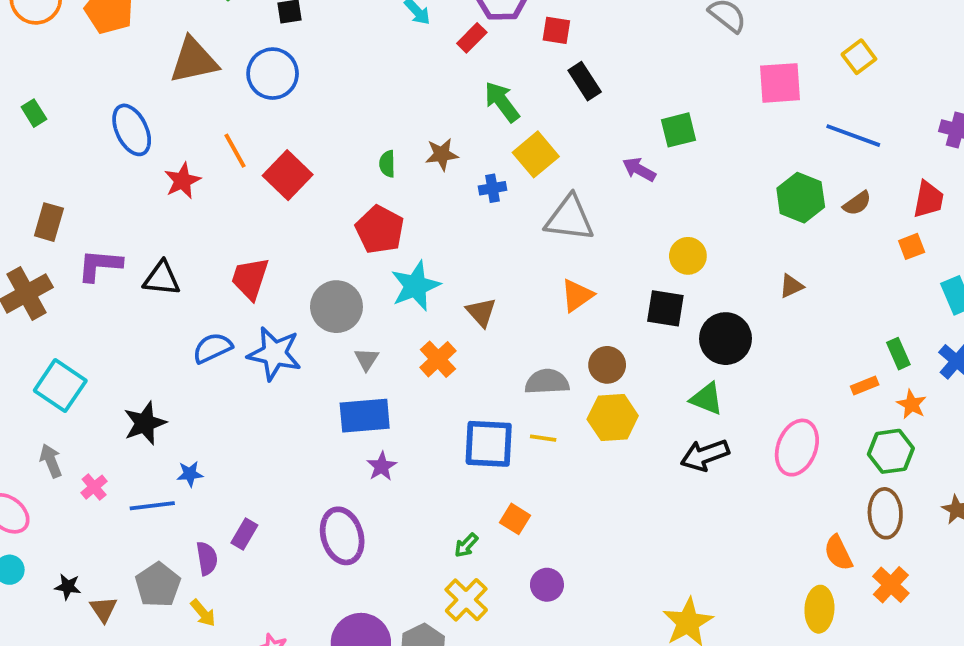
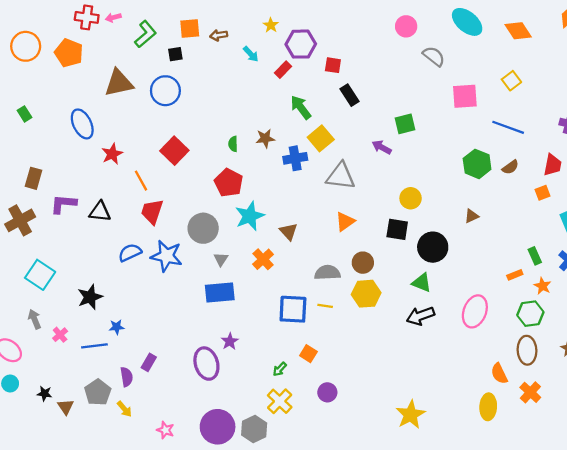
orange line: (235, 151) -> (141, 181), moved
blue cross: (492, 188) -> (295, 158), size x1.5
purple star: (382, 466) -> (230, 341), moved

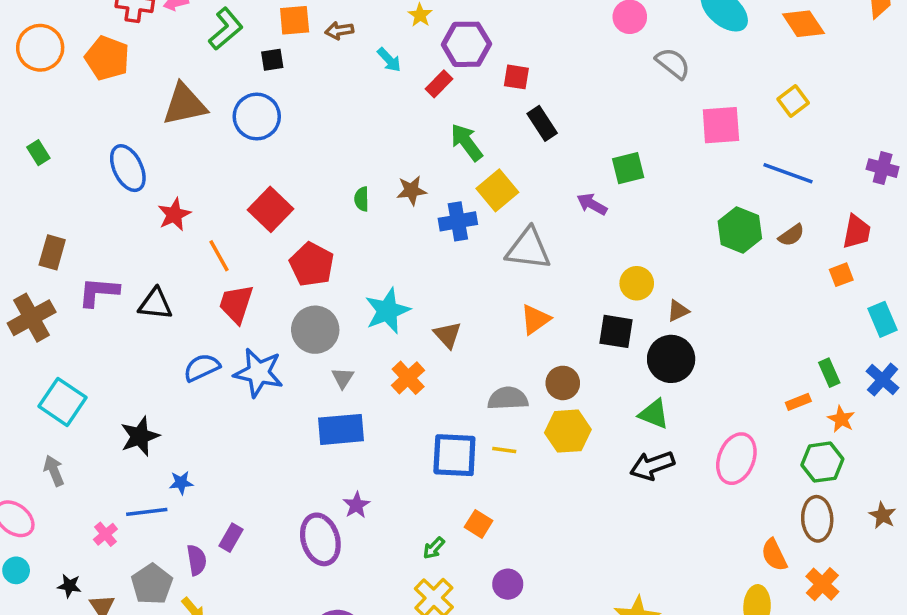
red pentagon: (229, 183) -> (312, 264), moved
brown triangle: (472, 216) -> (678, 311), moved
pink cross: (60, 335) -> (105, 534), moved

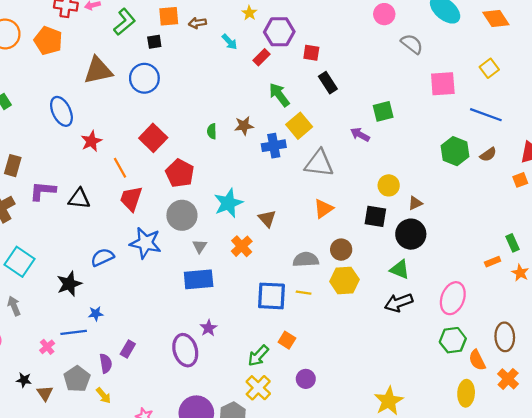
blue semicircle: (202, 367) -> (102, 257), moved
green hexagon: (822, 462) -> (453, 340), moved
green arrow: (434, 548) -> (258, 356), size x1.5

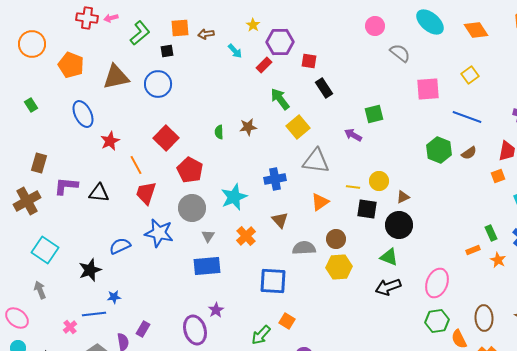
orange pentagon: (48, 41) -> (71, 65), moved
blue cross: (274, 146) -> (275, 179), moved
brown triangle: (267, 219) -> (280, 220), moved
yellow line: (304, 293) -> (353, 187), moved

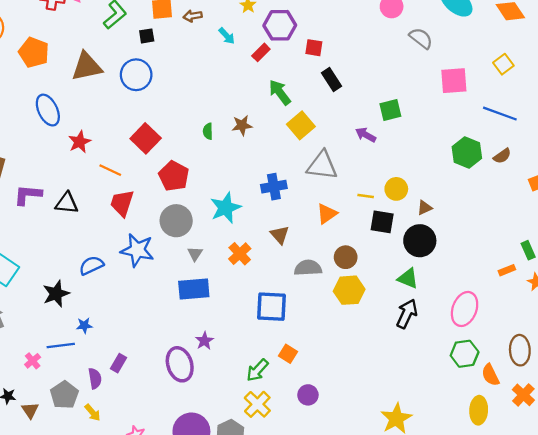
orange line: (136, 165) -> (110, 170), turned -36
black arrow: (388, 287) -> (407, 314), turned 135

